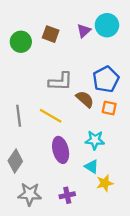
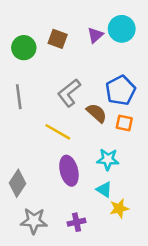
gray L-shape: (61, 81) -> (69, 93), turned 140
gray line: (19, 116) -> (19, 97), moved

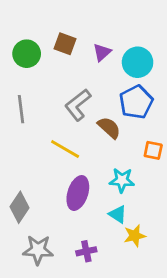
cyan circle: (122, 29) -> (138, 62), moved
purple triangle: (95, 35) -> (102, 52), moved
orange square: (124, 123) -> (153, 150), moved
purple ellipse: (69, 171) -> (78, 193), turned 32

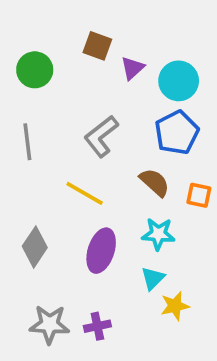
brown square: (65, 44) -> (97, 46), moved
brown semicircle: (109, 128) -> (155, 182), moved
gray diamond: (20, 207) -> (35, 247), moved
cyan triangle: (118, 214) -> (153, 278), turned 42
purple cross: (86, 251) -> (97, 326), moved

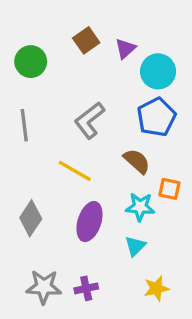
brown square: (97, 46) -> (86, 40), turned 35
purple triangle: (132, 68) -> (125, 49), moved
orange square: (199, 195) -> (169, 189), moved
yellow star: (175, 306) -> (156, 288), moved

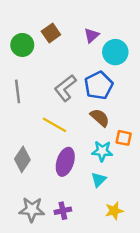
brown square: (86, 40) -> (51, 33), moved
blue pentagon: (156, 117) -> (99, 85), moved

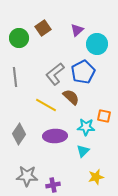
brown semicircle: (100, 118) -> (71, 97), moved
purple ellipse: (65, 162) -> (55, 136), turned 70
purple cross: (63, 211) -> (53, 185), moved

